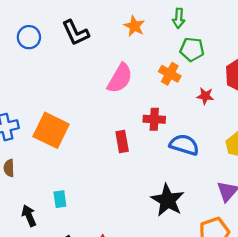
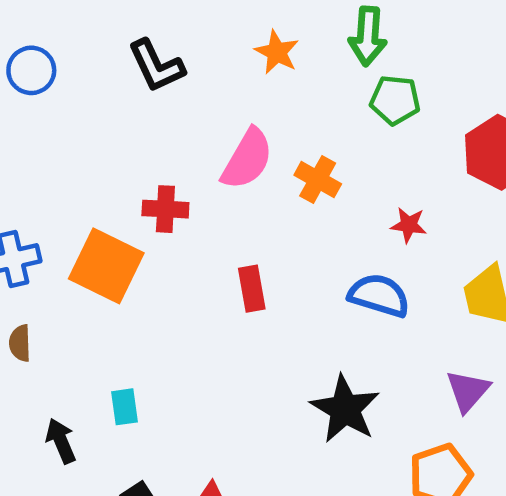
green arrow: (179, 18) -> (368, 36), size x1.4
blue circle: (29, 37) -> (31, 70), moved
orange cross: (170, 74) -> (318, 179), moved
red star: (205, 96) -> (409, 225), moved
red cross: (154, 119) -> (165, 209), moved

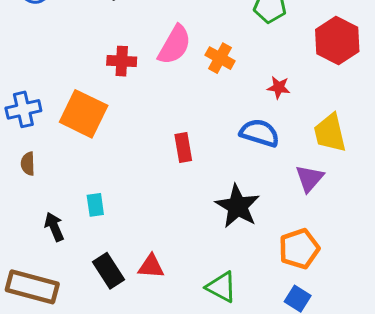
red cross: (165, 209) -> (122, 61), moved
red rectangle: (252, 289) -> (183, 148), moved
purple triangle: (468, 391) -> (309, 178), moved

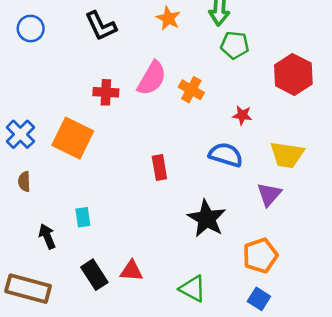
blue cross: (23, 109) -> (20, 134), turned -32
yellow trapezoid: (330, 133) -> (287, 155), turned -69

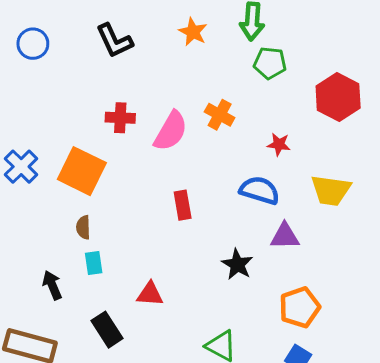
pink semicircle: (152, 78) -> (171, 131), moved
brown semicircle: (24, 182) -> (83, 227), moved
purple triangle: (269, 194) -> (285, 236), moved, turned 48
black star: (207, 219) -> (237, 264), size x0.7
red triangle: (131, 271) -> (150, 294), moved

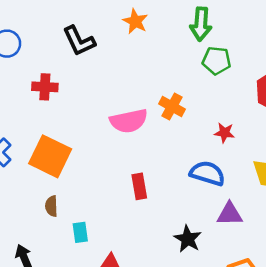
orange star: (193, 32) -> (135, 21), moved
red cross: (120, 118) -> (45, 87), moved
pink semicircle: (171, 131) -> (129, 121), turned 48
cyan rectangle: (94, 263) -> (80, 232), moved

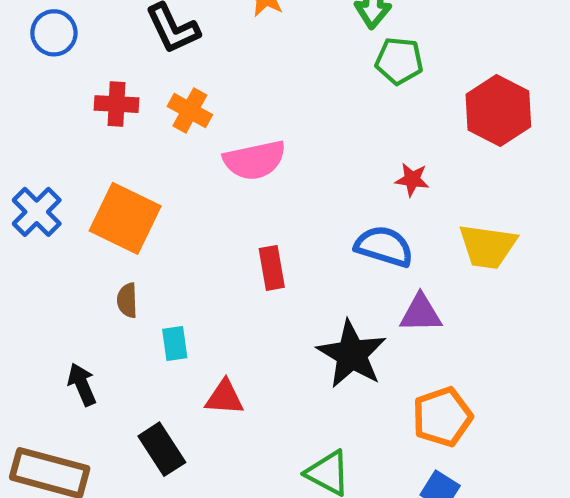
orange cross: (172, 107) -> (190, 110), moved
black star: (188, 239) -> (352, 354), size x1.5

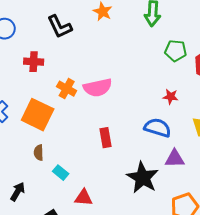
green pentagon: (399, 61) -> (176, 51), moved
orange cross: (190, 110) -> (67, 89), moved
cyan rectangle: (175, 343) -> (61, 173), turned -42
black arrow: (82, 384) -> (18, 192), turned 54

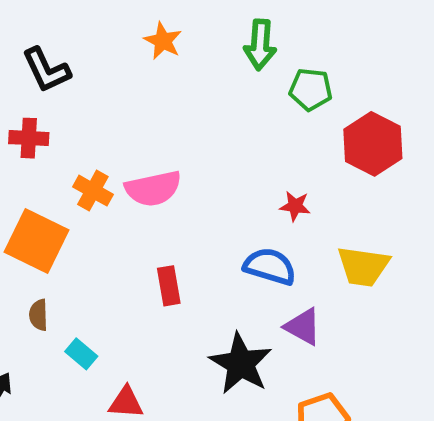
black L-shape: (60, 27) -> (46, 70), moved
green pentagon: (176, 51) -> (311, 89), moved
purple triangle: (175, 159) -> (303, 327), turned 30

